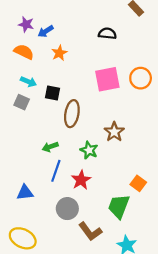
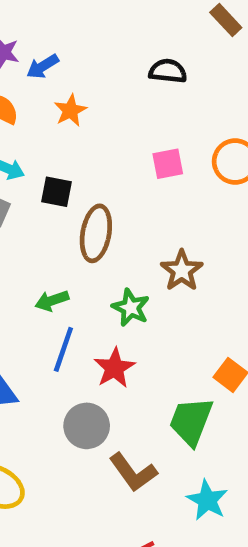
pink square: (107, 79) -> (168, 164), size x0.6

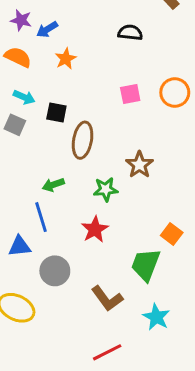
green star: (131, 308) -> (106, 189), turned -30
blue line: (63, 349) -> (41, 217), moved, turned -36
gray circle: (87, 426) -> (55, 271), moved

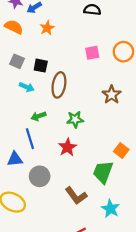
cyan arrow: (24, 97) -> (27, 87), moved
gray square: (15, 125) -> (17, 61), moved
brown star: (139, 165) -> (112, 95), moved

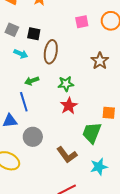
red star: (68, 147) -> (69, 106), moved
orange square: (121, 151) -> (109, 113), turned -32
cyan star: (111, 209) -> (99, 167), turned 30

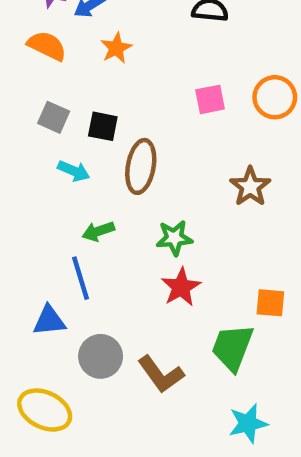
brown L-shape: (67, 155) -> (161, 374), moved

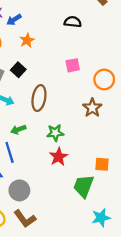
orange circle: (275, 97) -> (104, 79), moved
black square: (103, 126) -> (18, 70), moved, turned 32
brown L-shape: (161, 374) -> (25, 219), moved
cyan star: (248, 423) -> (101, 218), moved

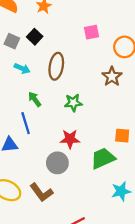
green arrow: (18, 130) -> (35, 99), turned 72
red star: (59, 157) -> (70, 139), moved, turned 30
green trapezoid: (84, 186) -> (103, 158), turned 45
gray circle: (19, 190) -> (57, 163), moved

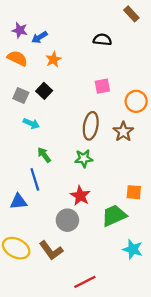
brown ellipse: (56, 66) -> (91, 126), moved
red star: (70, 139) -> (80, 196), turned 30
cyan star: (121, 191) -> (133, 249), turned 30

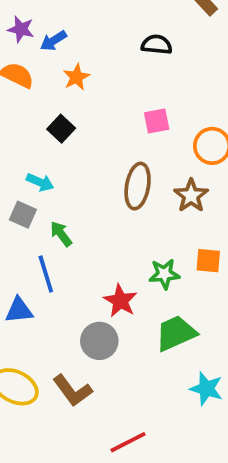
gray square: (21, 96) -> (23, 215), moved
green star: (84, 158) -> (164, 274), moved
orange square: (134, 192) -> (208, 261), moved

